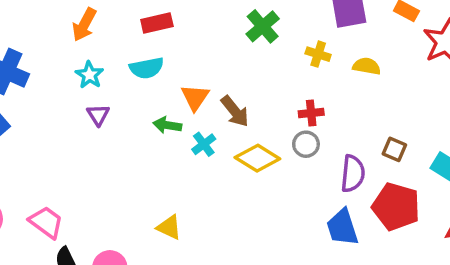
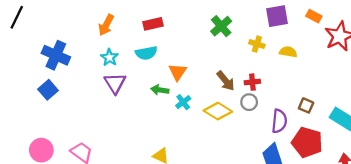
brown arrow: (235, 111) -> (226, 81), moved
purple triangle: (98, 115) -> (115, 83), size x1.5

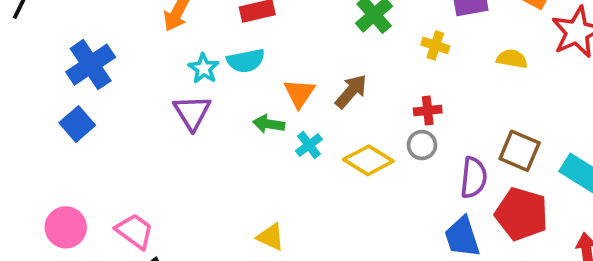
yellow semicircle: (288, 52) -> (512, 59), moved
blue cross: (56, 55) -> (91, 65), turned 32
cyan star: (109, 57) -> (204, 68), moved
brown arrow: (226, 81) -> (351, 91), moved, turned -100
brown square: (306, 105) -> (520, 151), size x1.5

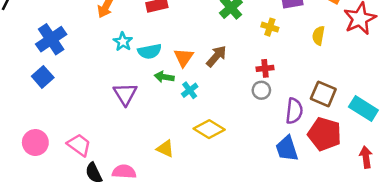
yellow semicircle: (512, 59) -> (318, 36), turned -90
cyan semicircle: (246, 61) -> (150, 51), moved
purple triangle: (192, 112) -> (125, 94), moved
yellow diamond: (368, 160) -> (209, 129), moved

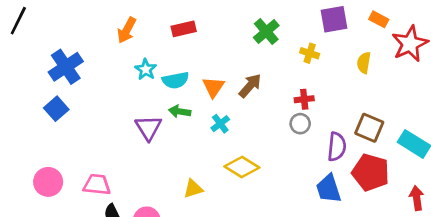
green arrow: (164, 77) -> (180, 111), moved
pink trapezoid: (79, 145) -> (97, 185), turned -30
yellow triangle: (165, 149) -> (193, 189), turned -42

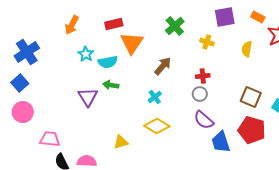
orange triangle: (213, 87) -> (132, 43), moved, size x1.4
cyan cross: (220, 124) -> (155, 97), moved
purple semicircle: (337, 147) -> (204, 120), moved, turned 125
pink circle: (48, 182) -> (23, 112), moved

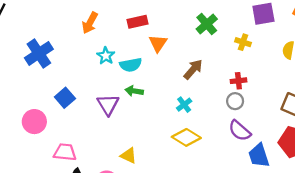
orange triangle: (132, 43) -> (158, 43), size x0.7
blue square: (20, 83) -> (65, 98), moved
yellow triangle: (121, 142) -> (128, 156), moved, turned 42

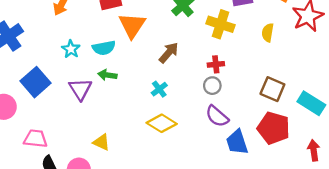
yellow cross: (243, 42) -> (221, 24), size x1.6
orange triangle: (158, 43) -> (132, 25), size x1.4
cyan star: (106, 56) -> (71, 49), moved
blue square: (65, 98) -> (36, 82), size x1.4

